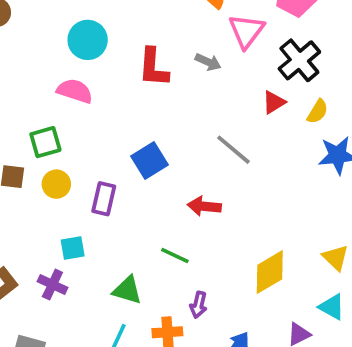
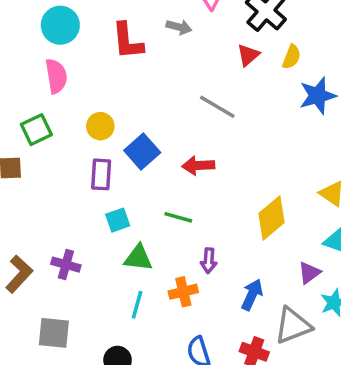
pink semicircle: (75, 91) -> (56, 76), turned 72
blue square: (149, 161) -> (142, 152), moved
yellow circle: (56, 184) -> (100, 126), moved
cyan square: (73, 248) -> (118, 220), moved

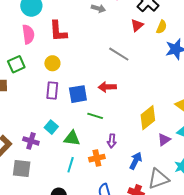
red L-shape: (127, 41) -> (58, 31), moved
blue square: (142, 152) -> (78, 94), moved, turned 30
cyan square: (118, 220) -> (51, 127), moved, turned -32
purple triangle: (309, 273) -> (164, 140), moved
gray square: (54, 333) -> (22, 168), moved

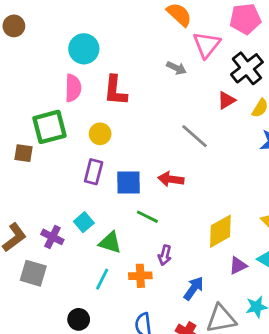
green square: (16, 64) -> (49, 127), size x1.4

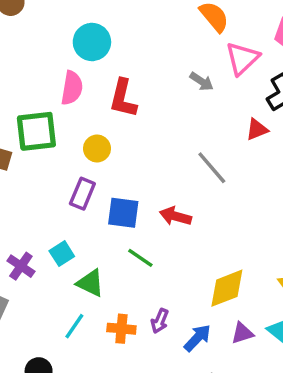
purple arrow: (165, 255) -> (160, 321), moved
blue arrow: (194, 288) -> (197, 338), moved

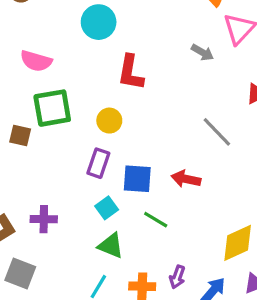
pink semicircle: (72, 88) -> (36, 61), moved, turned 100
cyan square: (62, 254) -> (107, 208), moved
purple cross: (21, 266) -> (44, 219), moved, turned -30

